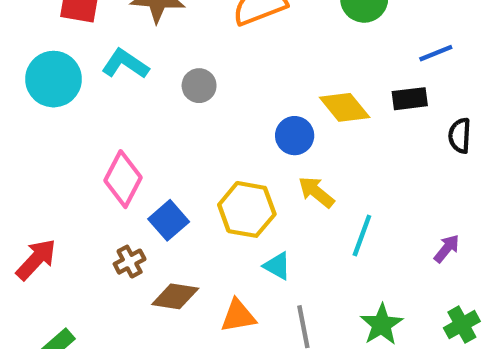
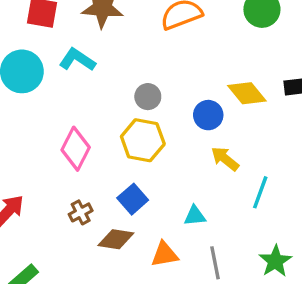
gray circle: (199, 86) -> (148, 97), moved
yellow hexagon: (247, 209) -> (143, 140), moved
blue square: (169, 220) -> (133, 199), moved
cyan triangle: (277, 266) -> (195, 216), turned -35

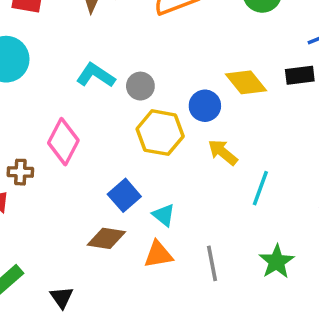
cyan L-shape: (77, 60) -> (96, 75), moved
yellow hexagon: (143, 140) -> (160, 133), moved
brown cross: (81, 212) -> (20, 172), moved, turned 30
cyan triangle: (195, 216) -> (164, 215), moved, turned 45

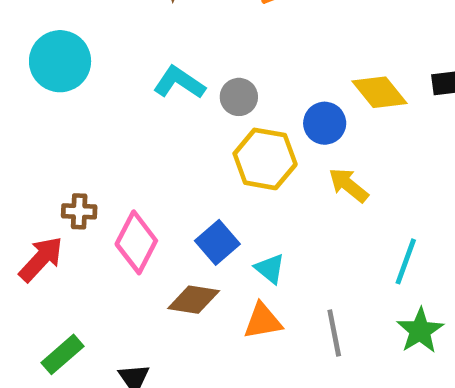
pink diamond: (63, 142) -> (136, 242), moved
cyan line: (260, 188) -> (406, 261), moved

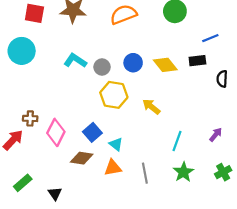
blue circle: (325, 123) -> (133, 63), moved

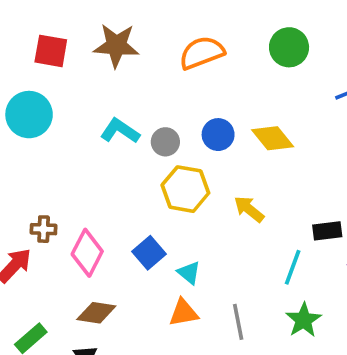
black rectangle: (197, 61) -> (327, 231), moved
brown diamond: (82, 158) -> (96, 313), moved

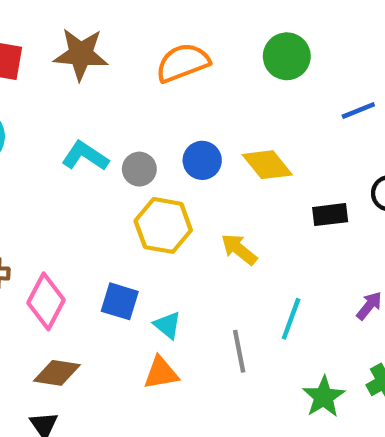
black rectangle: (327, 231) -> (330, 215), moved
blue square: (149, 253) -> (120, 301), turned -32
green star: (304, 320) -> (324, 397), moved
gray line: (238, 322) -> (239, 351), moved

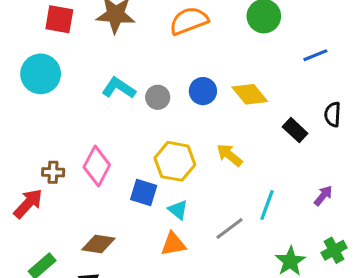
black rectangle: (330, 215) -> (295, 130), turned 50
yellow hexagon: (163, 225) -> (175, 161), moved
pink diamond: (46, 301) -> (97, 166), moved
gray line: (239, 351) -> (229, 228), turned 64

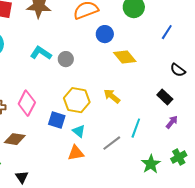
blue line: (315, 55) -> (167, 32), turned -35
blue circle: (203, 91) -> (105, 34), moved
black semicircle: (333, 114) -> (178, 70), turned -56
black rectangle: (295, 130) -> (165, 97), moved
brown diamond: (98, 244) -> (15, 139), moved

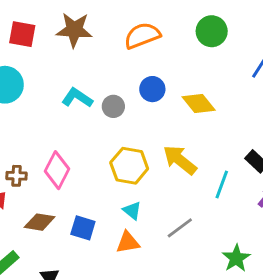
blue circle: (105, 34) -> (152, 89), moved
yellow arrow: (112, 96) -> (180, 160), size x1.4
blue square: (57, 120) -> (83, 228), moved
cyan line: (136, 128) -> (222, 184), moved

